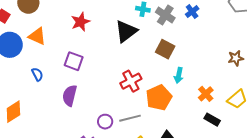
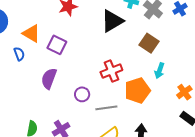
orange triangle: (37, 36) -> (31, 33), moved
purple circle: (105, 122) -> (82, 94), moved

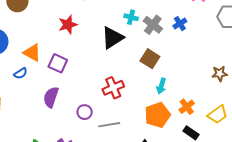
blue semicircle: (19, 54) -> (21, 73), turned 80
orange pentagon: (137, 90) -> (157, 115), moved

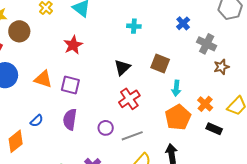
gray cross: (153, 25) -> (207, 44), moved
black triangle: (112, 38) -> (122, 68), moved, size x0.7
blue semicircle: (21, 73) -> (37, 121), moved
brown star: (220, 74) -> (221, 67), moved

